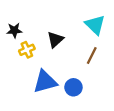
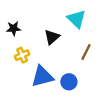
cyan triangle: (95, 25) -> (76, 19), moved
yellow cross: (27, 50) -> (22, 55), moved

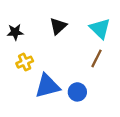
cyan triangle: (76, 19) -> (100, 29), moved
black triangle: (52, 37) -> (58, 26), moved

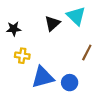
cyan triangle: (100, 29) -> (76, 16), moved
yellow cross: (25, 62) -> (22, 56), turned 32

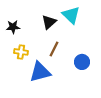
brown line: (87, 52) -> (54, 49), moved
blue circle: (70, 83) -> (82, 62), moved

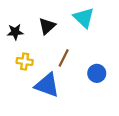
black triangle: (49, 22) -> (47, 26), moved
blue triangle: (40, 72) -> (47, 85), turned 35

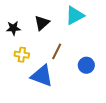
cyan triangle: (84, 18) -> (75, 16), turned 48

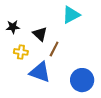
black triangle: (42, 23) -> (40, 34), moved, turned -35
blue circle: (86, 65) -> (82, 80), moved, size x1.5

